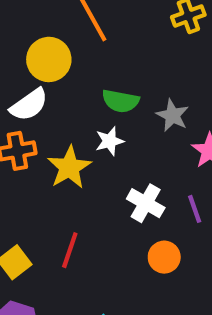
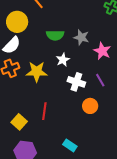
white star: (110, 141) -> (63, 60), moved
yellow star: (69, 167) -> (37, 72), turned -30

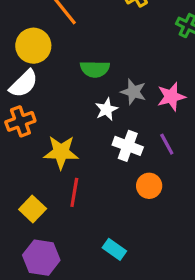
gray star: (81, 37) -> (133, 92), moved
pink star: (102, 51) -> (171, 97), turned 30
yellow star: (37, 72) -> (61, 152), moved

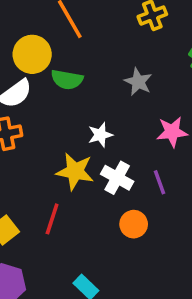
green semicircle: (95, 69) -> (67, 79), moved
gray star: (133, 92) -> (138, 82), moved
yellow star: (61, 152) -> (75, 171), moved

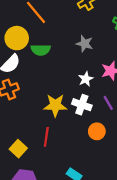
white star: (100, 135) -> (86, 79), moved

